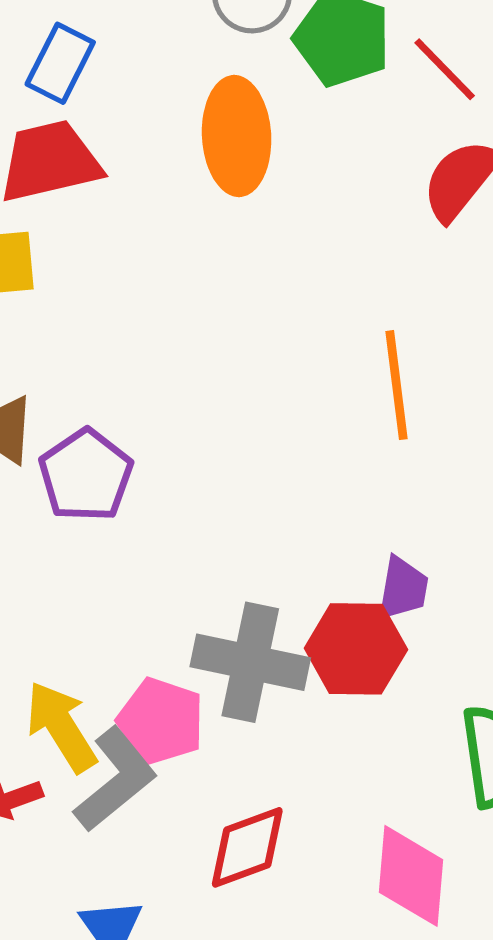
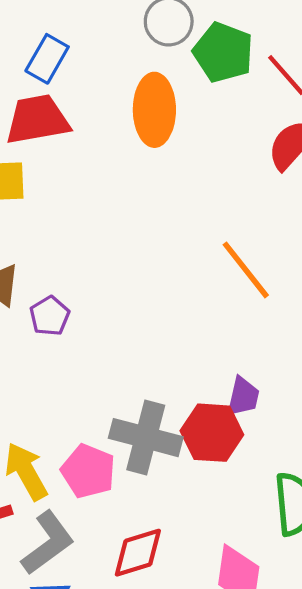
orange line: (396, 385) -> (246, 270), turned -34
purple pentagon: (86, 475) -> (50, 316), size x0.7
gray L-shape: (115, 780) -> (48, 543), moved

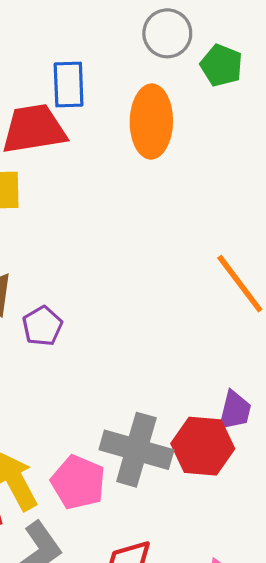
green pentagon: (223, 52) -> (221, 65), size x0.7
blue rectangle: (47, 59) -> (69, 85), moved, turned -33

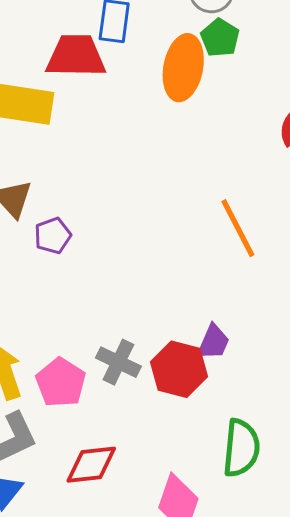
green pentagon: (221, 65) -> (220, 38), moved
gray cross: (136, 450) -> (118, 362), size x0.7

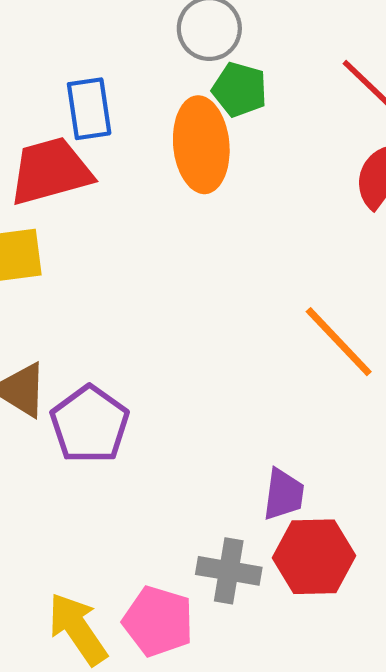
purple pentagon: (53, 236) -> (90, 424), size x1.5
purple trapezoid: (213, 342) -> (284, 494), moved

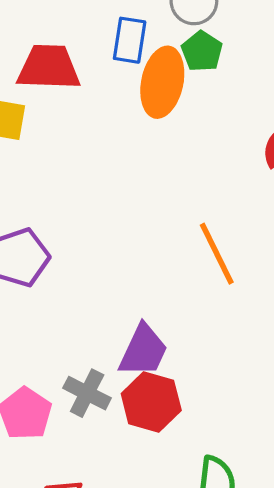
blue rectangle: (89, 109) -> (130, 40), moved
purple trapezoid: (284, 494) -> (143, 351), size x1.4

